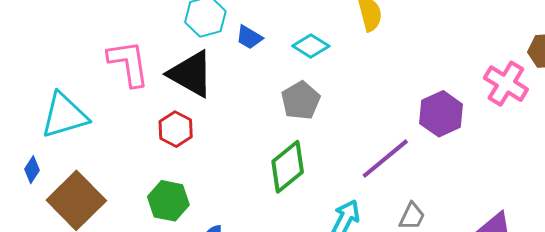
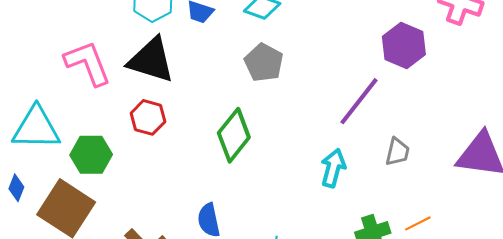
cyan triangle: (64, 115) -> (36, 128), turned 30
green diamond: (288, 167) -> (234, 135), moved
green hexagon: (168, 201) -> (91, 155), moved

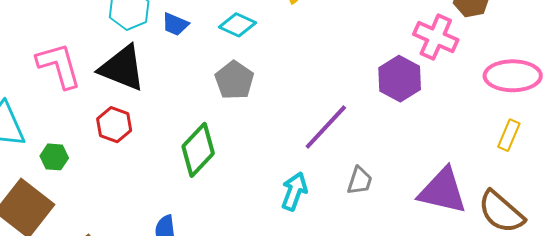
purple hexagon: (404, 45) -> (400, 79), moved
green hexagon: (91, 155) -> (54, 157), size x0.7

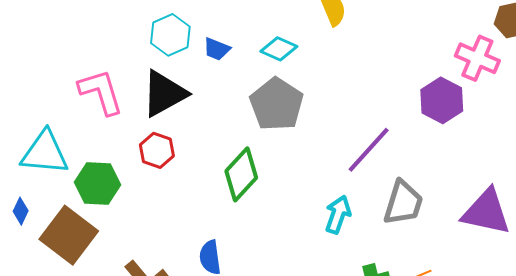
black triangle: (122, 68) -> (164, 94), turned -50
gray pentagon: (234, 80) -> (277, 104), size x1.4
green hexagon: (54, 157) -> (98, 183), size x1.6
gray trapezoid: (360, 181) -> (403, 203), size x1.6

